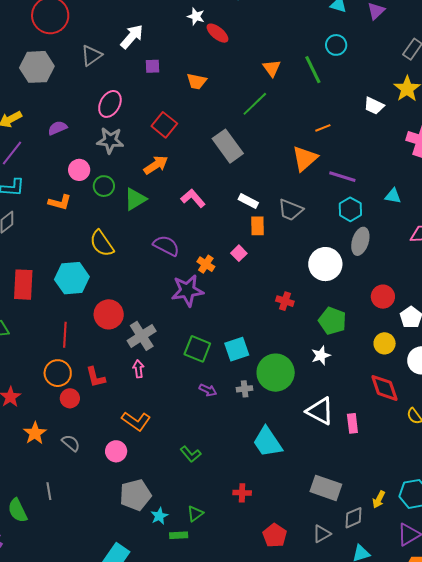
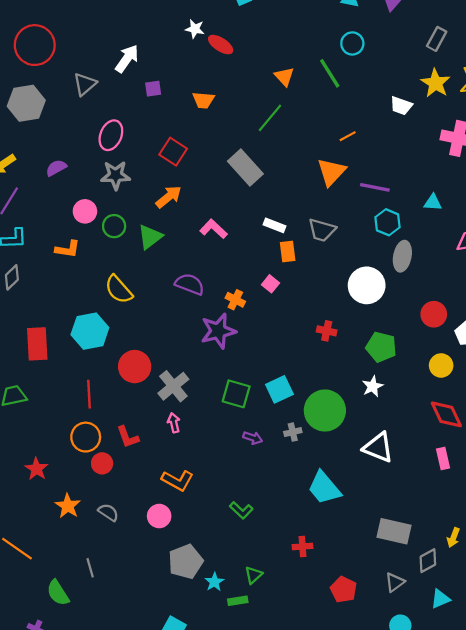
pink rectangle: (352, 423) -> (443, 459), moved

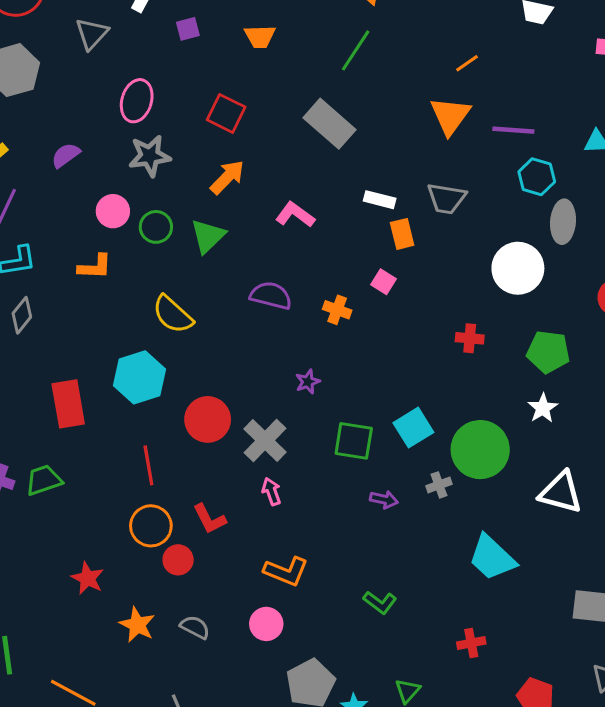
purple star: (218, 331) -> (308, 382), moved, size x0.5

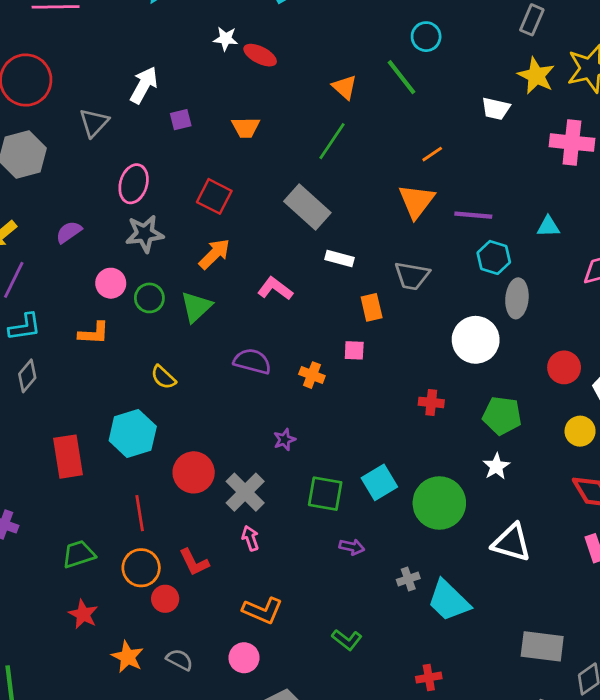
white rectangle: (380, 200) -> (340, 259), moved
pink square: (383, 282) -> (354, 350), turned -30
yellow semicircle: (173, 314) -> (163, 377), size x0.7
green trapezoid: (44, 480) -> (79, 554), moved
gray cross: (439, 485) -> (408, 579), moved

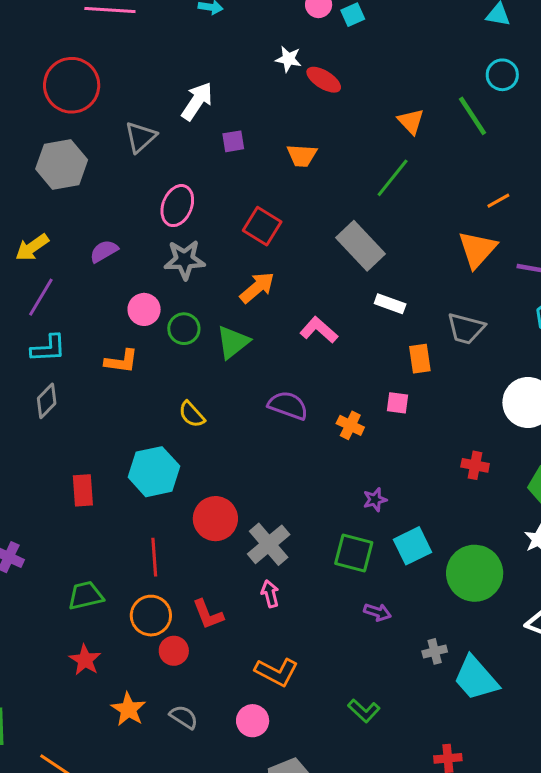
purple star: (284, 440) -> (375, 500), moved
red rectangle: (68, 457) -> (83, 490), size x0.7

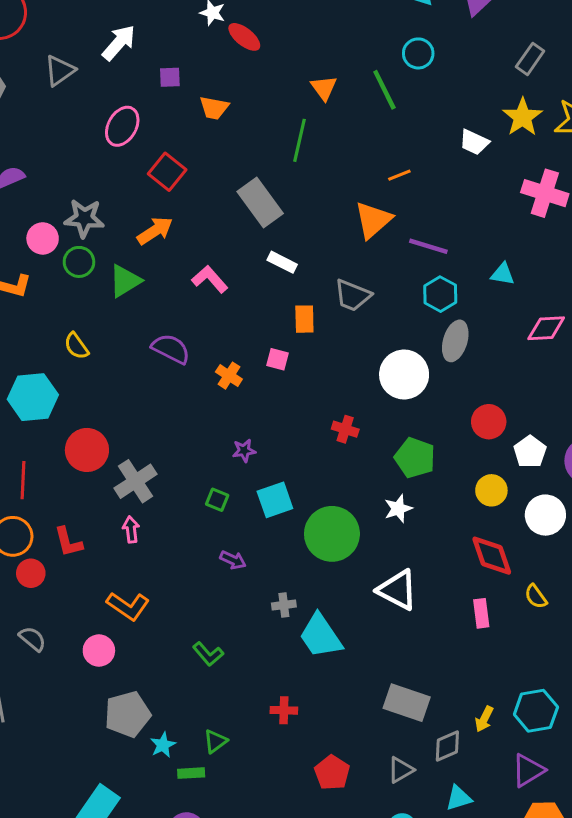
purple square: (233, 141) -> (170, 77), moved
green line: (393, 178) -> (299, 140), turned -33
pink ellipse: (177, 206) -> (122, 126), moved
gray star: (185, 260) -> (84, 218), moved
green square: (354, 553) -> (217, 500), size x0.6

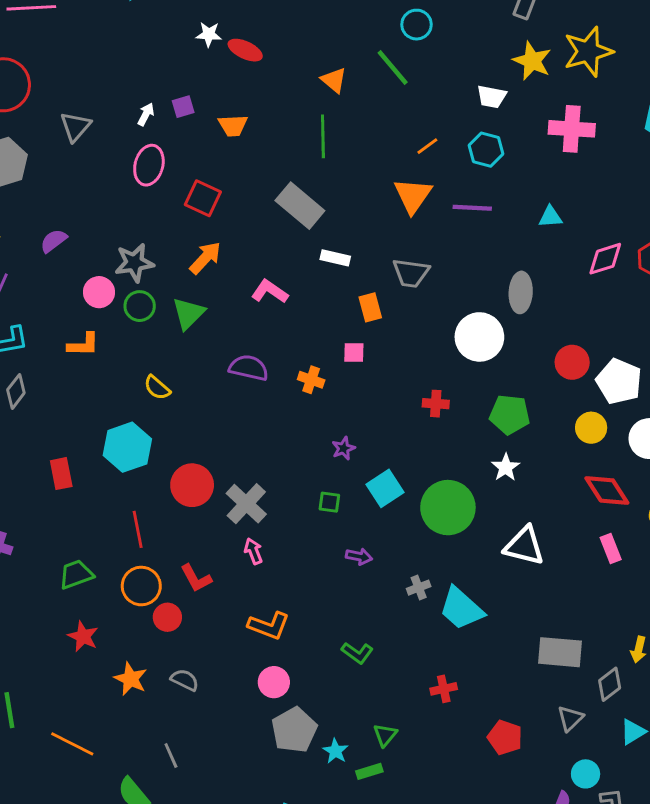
white arrow: (119, 43) -> (146, 114), moved, size x0.6
cyan hexagon: (440, 294) -> (486, 150), moved
white pentagon: (530, 452) -> (619, 381), size x1.4
pink circle: (99, 651) -> (274, 682), moved

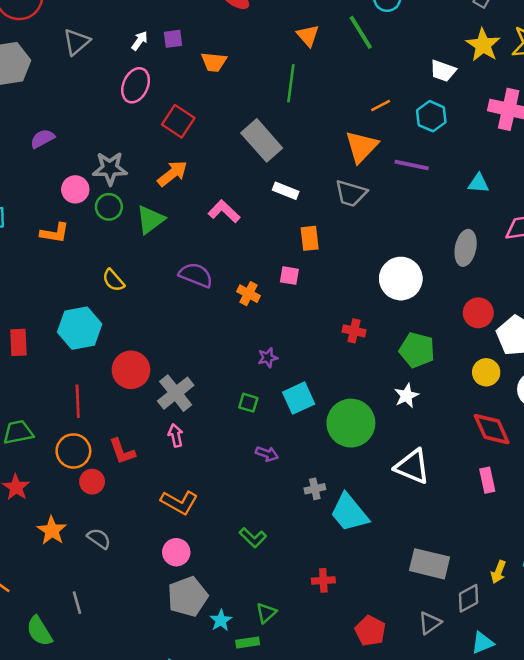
gray trapezoid: (411, 273) -> (351, 193), moved
gray ellipse: (521, 292) -> (466, 248), moved

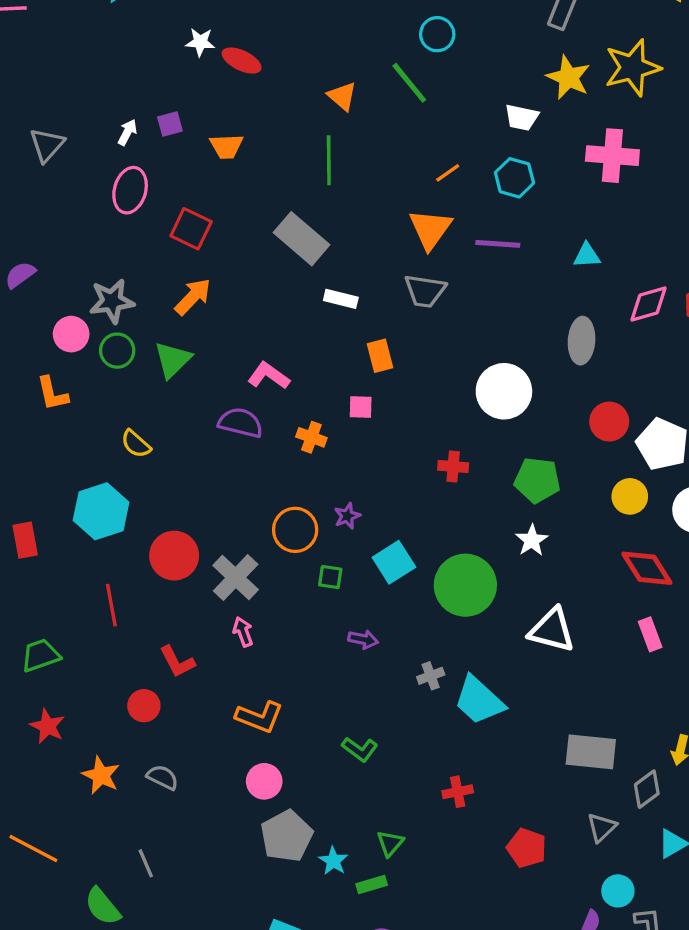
pink L-shape: (224, 211) -> (269, 376), moved
orange L-shape: (55, 233) -> (52, 394), turned 76
orange circle: (73, 451) -> (295, 530), moved

